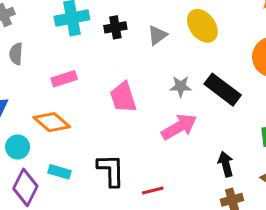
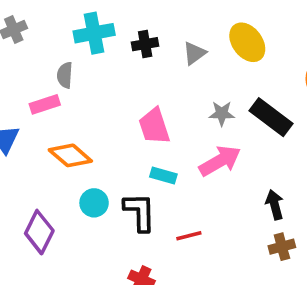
gray semicircle: (16, 54) -> (65, 75), moved
pink rectangle: (64, 79) -> (45, 104), moved
cyan circle: (18, 147) -> (94, 203), moved
cyan rectangle: (60, 172) -> (163, 175), moved

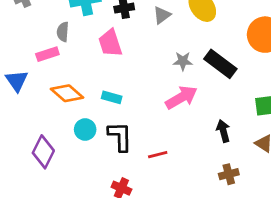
pink trapezoid: (154, 126) -> (110, 43), moved
cyan rectangle: (163, 175) -> (112, 97), moved
brown cross: (282, 247) -> (229, 174), moved

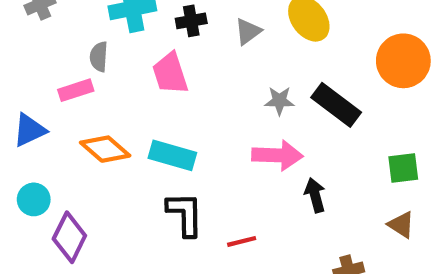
blue triangle: (17, 81) -> (30, 130), turned 40
cyan rectangle: (112, 97) -> (172, 155), size x1.5
pink arrow: (181, 97) -> (277, 155), turned 32
cyan circle: (85, 129) -> (34, 199), moved
black arrow: (223, 131) -> (315, 195), moved

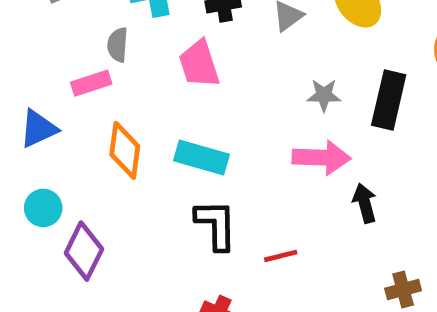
black rectangle: (336, 105) -> (389, 100), turned 66
orange diamond: (105, 149) -> (125, 150), turned 57

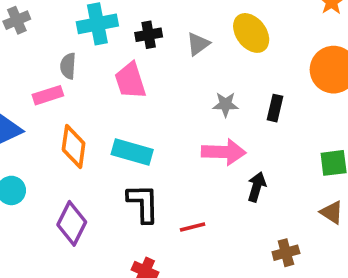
black rectangle: (389, 100) -> (275, 108), size x0.6
black arrow: (365, 203) -> (257, 187), turned 32
purple diamond: (84, 251) -> (72, 223), moved

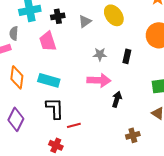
red line: (193, 227) -> (74, 125), moved

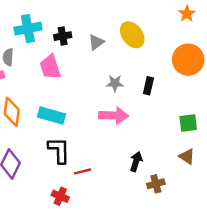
black arrow: (117, 99) -> (136, 161), moved

